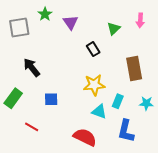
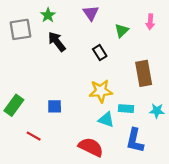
purple triangle: (71, 22) -> (91, 13), moved
black arrow: (32, 67) -> (57, 42), moved
cyan rectangle: (118, 101) -> (126, 109), turned 72

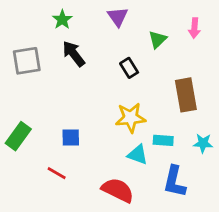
gray square: (21, 29) -> (27, 61), moved
red line: (34, 136) -> (57, 173), moved

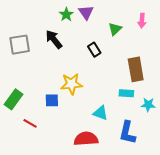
green star: (62, 20) -> (66, 15), moved
yellow star: (131, 118) -> (71, 84), moved
cyan rectangle: (163, 140) -> (126, 93), moved
red line: (57, 173) -> (30, 123), moved
red semicircle: (118, 190) -> (86, 139), turned -30

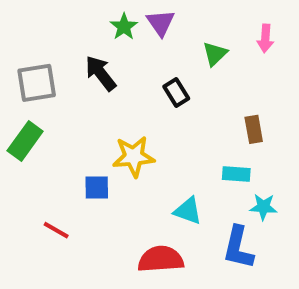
brown rectangle: (136, 69) -> (254, 129), size x0.6
green rectangle: (13, 99) -> (25, 141), moved
cyan star: (148, 105) -> (263, 207), moved

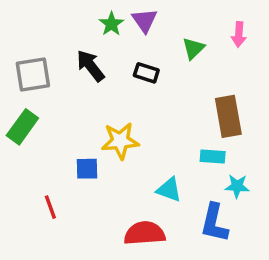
black rectangle: (176, 93) -> (146, 73), moved, turned -40
brown rectangle: (254, 129) -> (228, 116), size x1.6
red line: (56, 230) -> (50, 207), turned 40

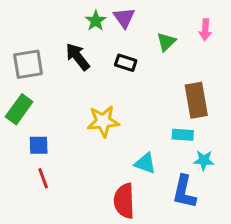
blue square: (87, 169) -> (39, 145), moved
red semicircle: (145, 233) -> (124, 201), turned -88

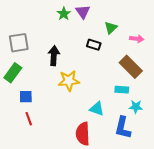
pink arrow: (205, 30) -> (137, 39), moved, turned -88
black arrow: (78, 57) -> (54, 56), moved, turned 42
black rectangle: (126, 63) -> (94, 45), moved
brown rectangle: (196, 100) -> (131, 67), turned -35

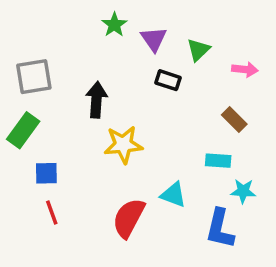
purple triangle: (83, 12) -> (154, 39), moved
brown rectangle: (131, 67) -> (234, 120), size x0.6
red semicircle: (83, 134) -> (129, 218), moved, turned 30

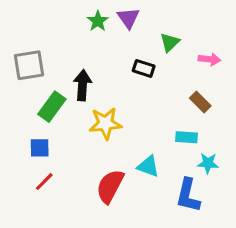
purple triangle: (154, 39) -> (128, 18), moved
green rectangle: (23, 130) -> (52, 107), moved
red line: (52, 213) -> (44, 182), turned 65

